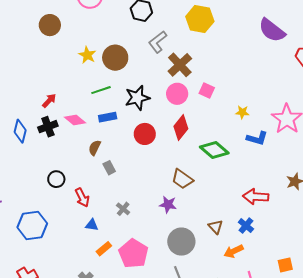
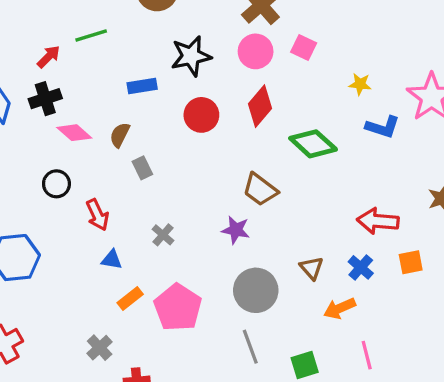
green line: (101, 90) -> (91, 35), moved
pink diamond: (75, 120) -> (74, 133), moved
orange square: (285, 265) -> (411, 262), moved

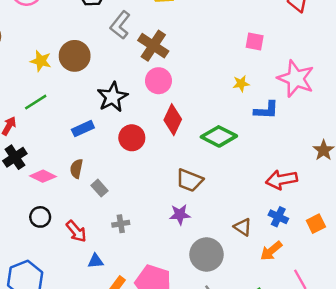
pink square: (304, 47) -> (255, 42), moved
gray cross: (163, 235) -> (121, 224), moved, turned -35
orange square: (411, 262) -> (316, 224), moved

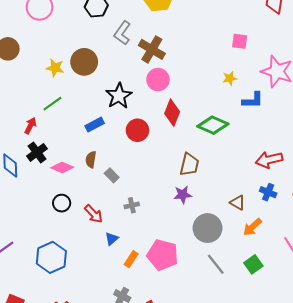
brown trapezoid: (189, 180) -> (189, 165), turned -95
orange arrow: (271, 251) -> (252, 227), moved
blue triangle: (96, 261) -> (112, 239), turned -32

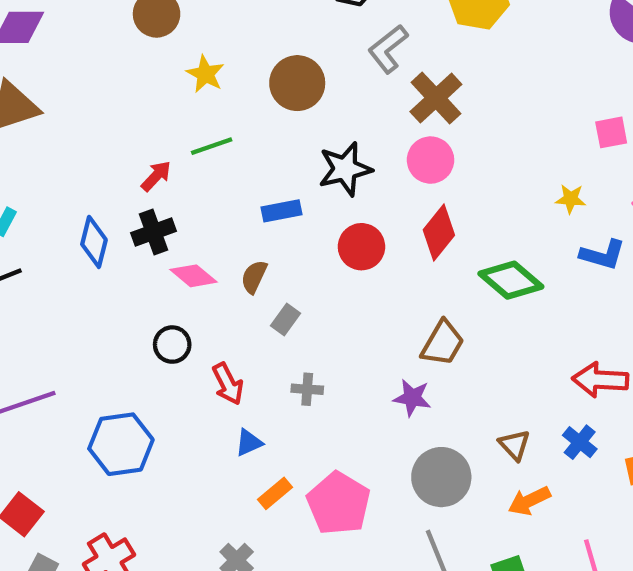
pink square: (240, 41) -> (611, 132), turned -35
yellow star: (55, 68) -> (205, 74), moved
gray rectangle: (112, 175) -> (286, 320), turned 64

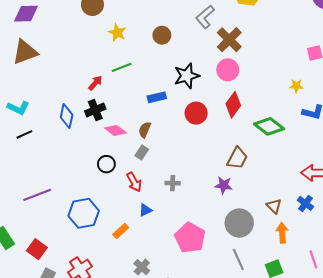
brown circle: (297, 83) -> (162, 35), size x0.7
gray rectangle: (286, 320) -> (142, 152), moved
orange rectangle: (275, 493) -> (121, 231), moved
orange arrow: (529, 501) -> (282, 233), turned 114

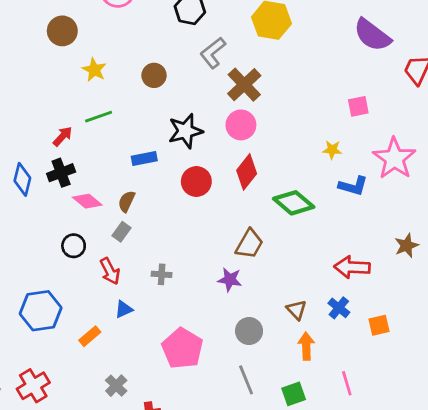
gray circle: (239, 223) -> (249, 331), size x0.7

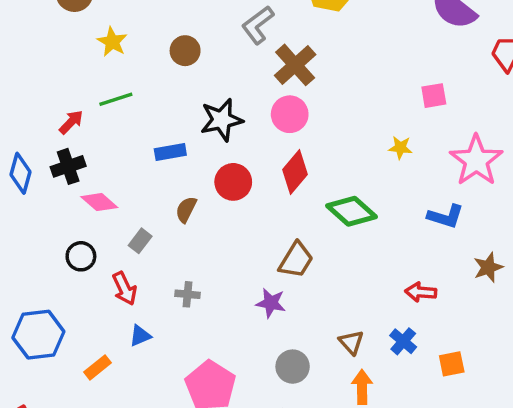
blue L-shape: (353, 186) -> (446, 216), moved
brown semicircle: (127, 201) -> (186, 210), moved
red arrow: (352, 267) -> (421, 292), size x0.7

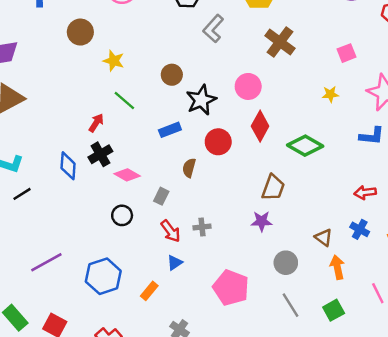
brown circle: (185, 51) -> (172, 75), moved
brown cross: (295, 65) -> (280, 42), moved
green line: (116, 99) -> (124, 100), turned 70
red arrow: (125, 289) -> (171, 231), moved

